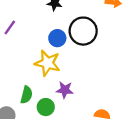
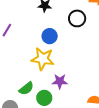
black circle: (83, 31) -> (77, 18), moved, size x0.7
green semicircle: (26, 95) -> (26, 88), turned 42

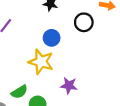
purple star: (60, 81) -> (69, 86), moved

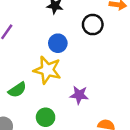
green semicircle: (19, 92) -> (17, 90), moved

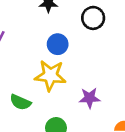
green semicircle: (17, 90) -> (20, 102), turned 66

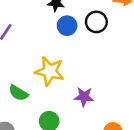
blue circle: (58, 44) -> (67, 26), moved

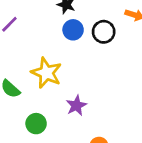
purple star: (84, 97) -> (76, 106), turned 30

